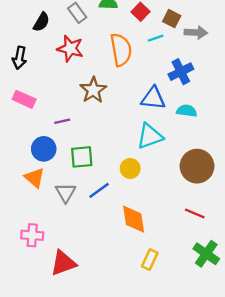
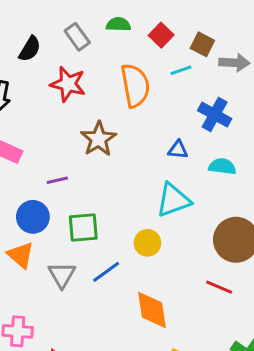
blue cross: (181, 72) -> (215, 115), turned -35
blue triangle: (153, 98) -> (178, 150), size x0.6
red line: (195, 213) -> (219, 287), moved

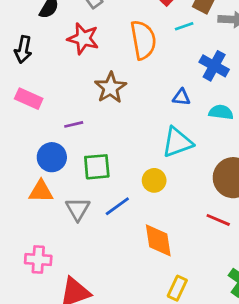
orange triangle: (21, 255) -> (41, 191), turned -40

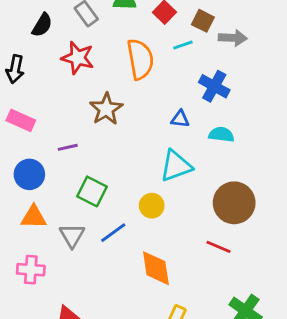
blue circle: (52, 157) -> (29, 174), moved
green square: (97, 167) -> (92, 191), turned 32
pink cross: (38, 260) -> (31, 270), moved

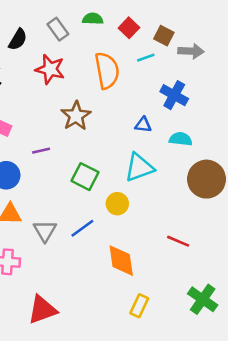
green square: (92, 191) -> (85, 177), moved
brown circle: (234, 203) -> (207, 179), moved

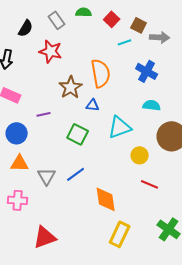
orange semicircle: (107, 71) -> (101, 73), moved
blue triangle: (143, 125) -> (93, 105), moved
yellow circle: (117, 204) -> (140, 155), moved
yellow rectangle: (139, 306) -> (120, 234), size x1.4

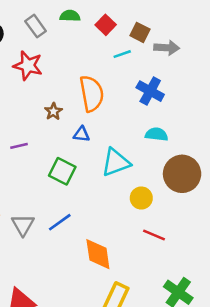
brown star: (71, 87) -> (53, 111), size x0.6

